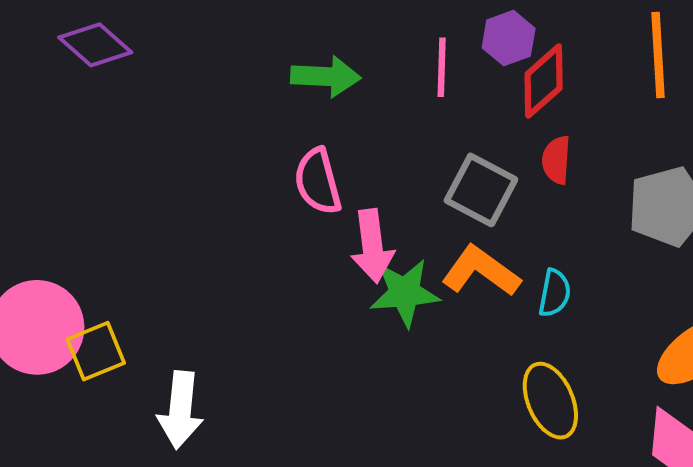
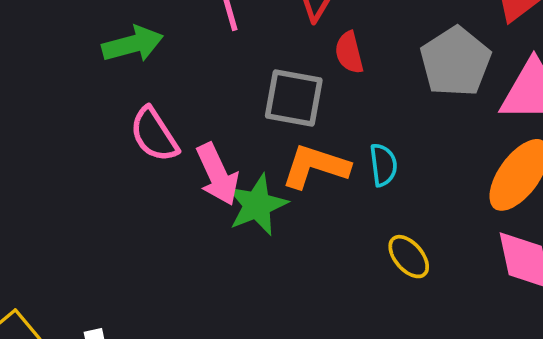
yellow ellipse: (550, 401) -> (409, 257), size x0.7

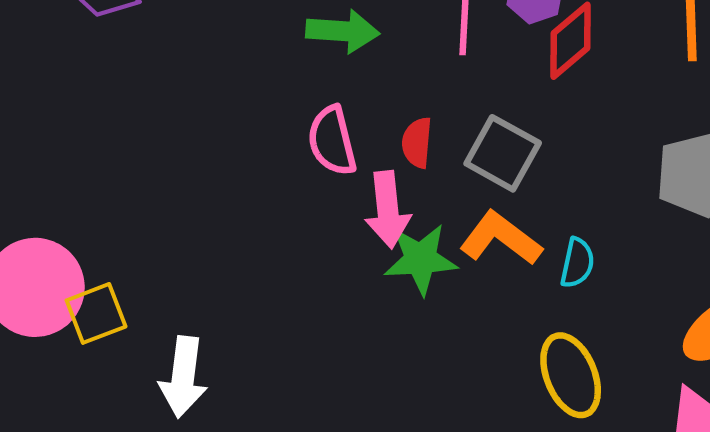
red semicircle: (349, 53) -> (417, 143), moved
yellow ellipse: (409, 257) -> (571, 375), size x1.5

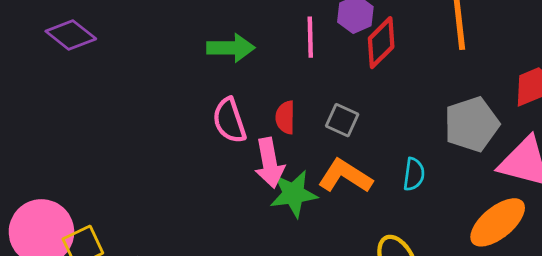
gray square: (503, 153) -> (342, 120), size x0.7
cyan semicircle: (577, 263) -> (414, 174), moved

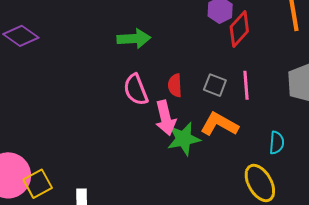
pink line: (310, 37) -> (246, 85), moved
cyan semicircle: (414, 174) -> (277, 143), moved

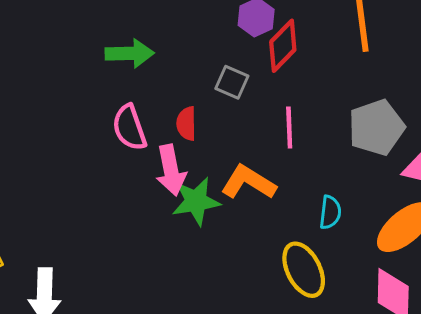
gray square: (215, 85) -> (232, 82), moved

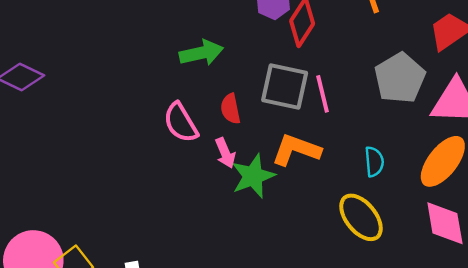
green arrow: (130, 53) -> (201, 53), moved
gray square: (232, 82) -> (285, 86), moved, size x1.6
pink arrow: (171, 170) -> (225, 153), size x0.7

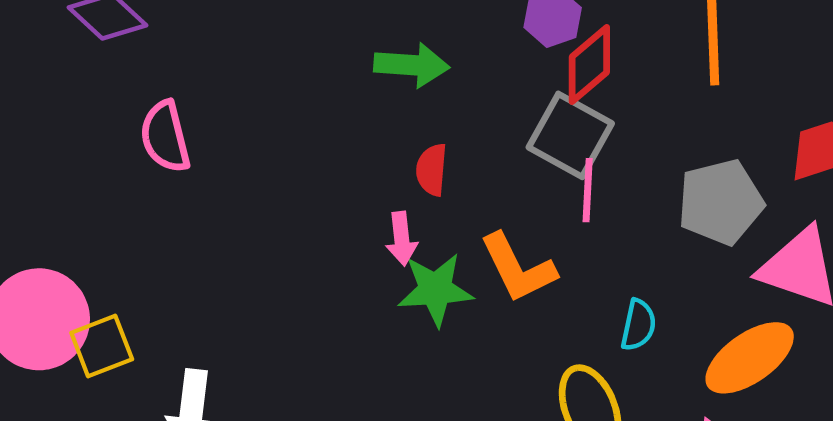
gray square: (285, 86) -> (570, 135), moved
pink semicircle: (181, 123) -> (165, 137), moved
orange L-shape: (296, 150) -> (518, 268), turned -153

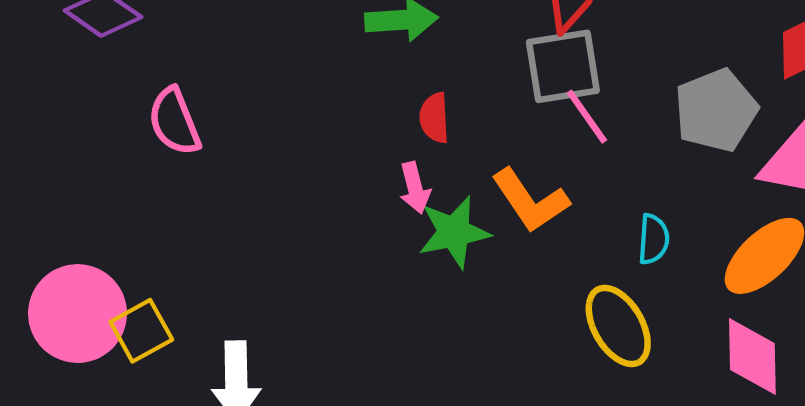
gray square: (570, 135) -> (563, 66), turned -30
pink line: (588, 190) -> (587, 117), turned -30

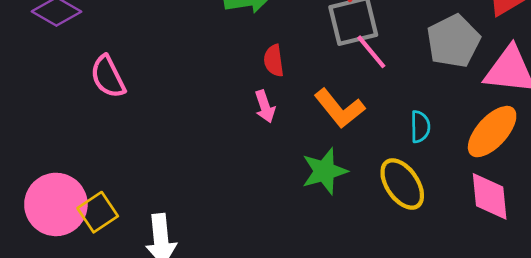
green star: (454, 232) -> (324, 171), moved

